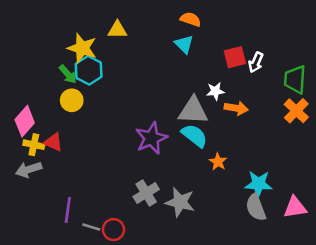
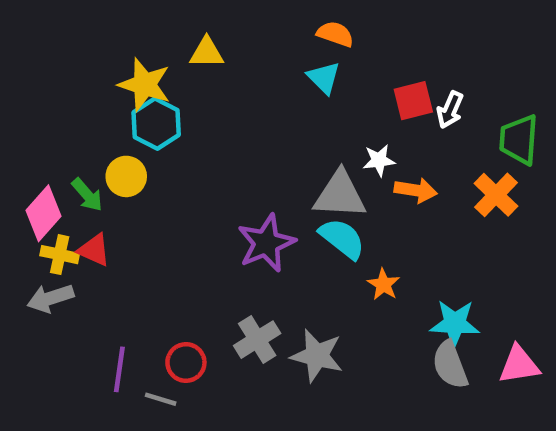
green arrow: (68, 74) -> (87, 195), moved
orange cross: (296, 111) -> (496, 195), moved
red circle: (113, 230) -> (186, 362), moved

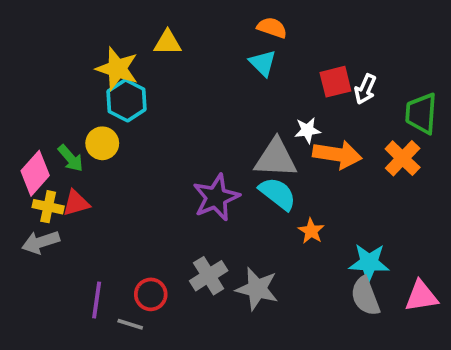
orange arrow: (416, 190) -> (337, 154), size x1.4
red triangle: (94, 250) -> (76, 203), turned -40

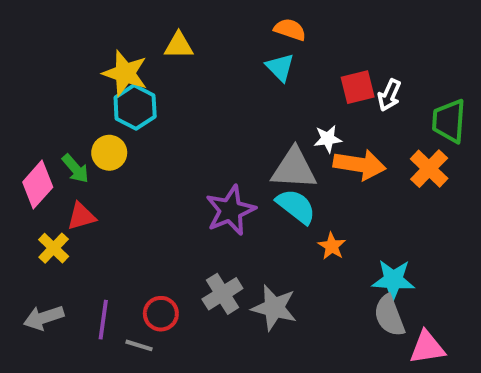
yellow cross: (48, 207) -> (54, 248), moved, turned 32
gray arrow: (41, 242) -> (44, 318), moved
pink triangle: (421, 296) -> (427, 347), moved

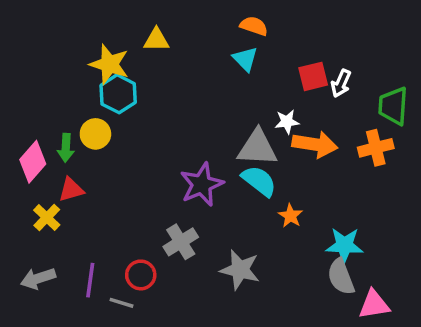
green arrow: (75, 169) -> (66, 148), turned 44
orange cross: (429, 169) -> (376, 148), turned 32
gray cross: (222, 294) -> (181, 242), moved

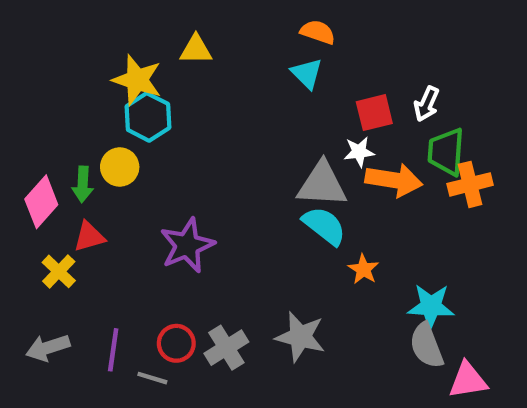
red square: (313, 76) -> (374, 113), moved
green trapezoid: (393, 106) -> (446, 152), moved
purple star: (202, 184) -> (187, 245), moved
gray cross: (181, 242) -> (226, 348), moved

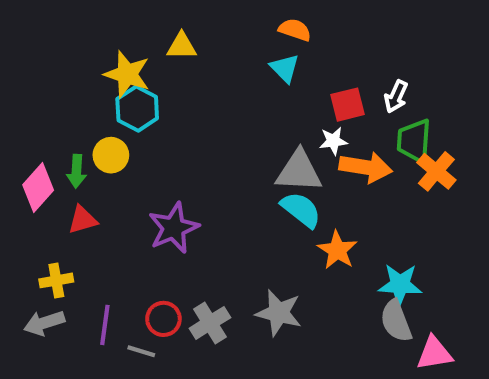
orange cross: (470, 184) -> (436, 171), turned -36
orange star: (363, 269) -> (337, 250), size x1.4
yellow cross: (59, 271) -> (56, 280), moved, turned 36

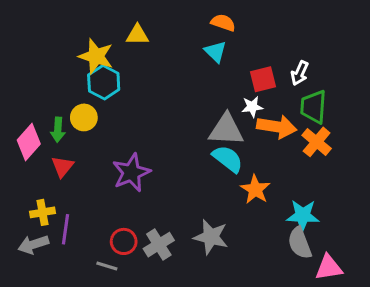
orange cross: (436, 171) -> (317, 142), moved
red triangle: (83, 220) -> (62, 166), turned -35
purple line: (105, 325) -> (65, 229), moved

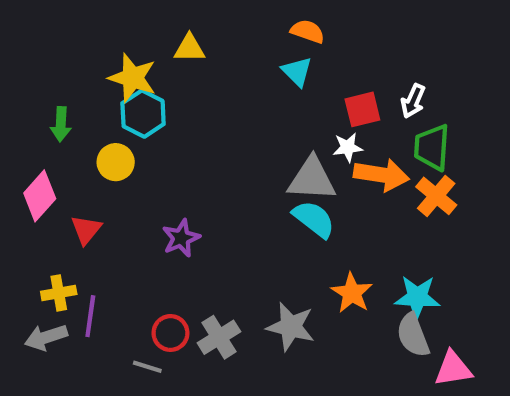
green arrow: (58, 130) -> (61, 124), moved
purple star: (131, 173) -> (181, 238), size x0.7
orange star: (255, 189) -> (352, 293), moved

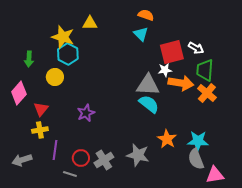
white arrow: (413, 101) -> (196, 48), turned -84
red square: (362, 109) -> (172, 52), size x1.4
yellow cross: (59, 293) -> (40, 130), moved
purple line: (90, 316) -> (55, 150), moved

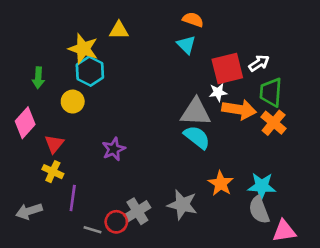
white arrow: (196, 48) -> (259, 63), turned -63
yellow cross: (40, 130) -> (53, 172), turned 35
red circle: (81, 158) -> (116, 222), moved

